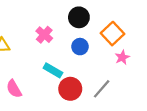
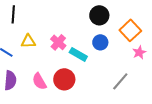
pink cross: (44, 35) -> (58, 42), moved
cyan rectangle: (53, 70) -> (78, 54), moved
red circle: (70, 89) -> (64, 79), moved

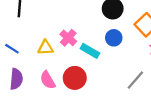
yellow triangle: (28, 41) -> (46, 48), moved

